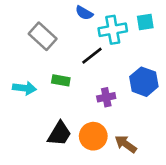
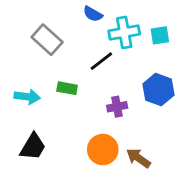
cyan square: (145, 22) -> (160, 35), moved
black trapezoid: (59, 134) -> (33, 147), moved

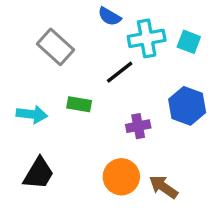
cyan square: (160, 35) -> (189, 42), turned 30

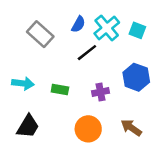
blue semicircle: (110, 16) -> (78, 24), moved, turned -91
cyan cross: (147, 38) -> (107, 28), turned -30
green rectangle: (79, 104) -> (60, 90), moved
brown arrow: (163, 187) -> (131, 128), moved

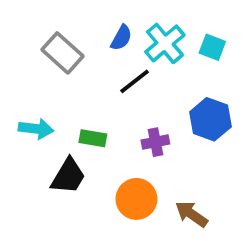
black trapezoid: (28, 126) -> (68, 176), moved
brown arrow: (131, 128) -> (191, 214), moved

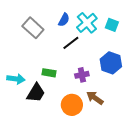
cyan arrow: (36, 129) -> (16, 79), moved
brown arrow: (191, 214) -> (95, 98), moved

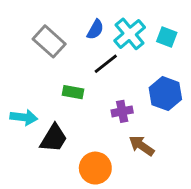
green rectangle: (49, 73) -> (73, 92), moved
orange circle: (72, 105) -> (95, 168), moved

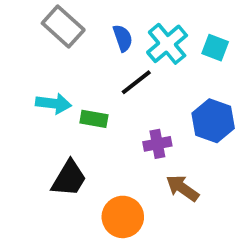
blue semicircle: (95, 29) -> (123, 38), turned -48
gray rectangle: (49, 41) -> (63, 27), moved
cyan arrow: (24, 117) -> (54, 103), moved

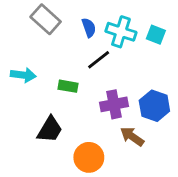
cyan cross: (167, 44) -> (121, 32), turned -32
cyan arrow: (54, 103) -> (23, 75), moved
blue hexagon: (213, 121) -> (154, 106), moved
purple cross: (157, 144) -> (114, 104), size x1.4

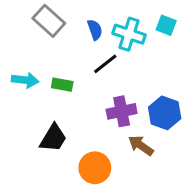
cyan square: (156, 35) -> (166, 25), moved
green rectangle: (68, 86) -> (62, 85), moved

